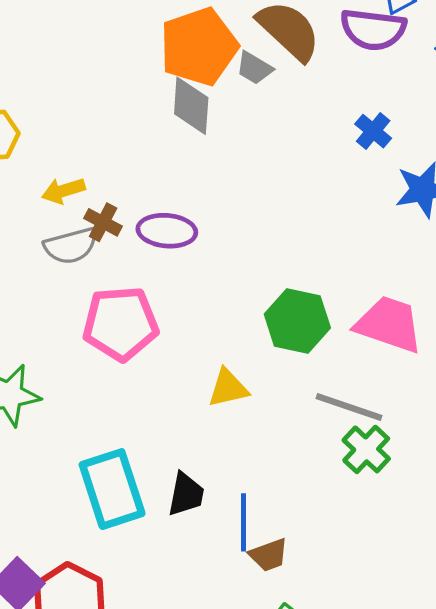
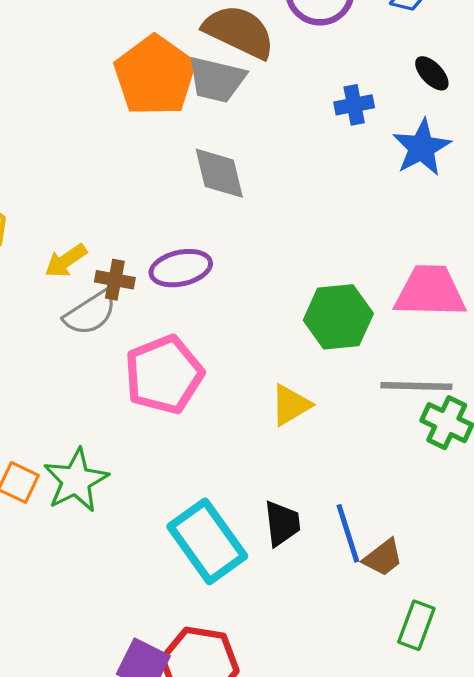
gray trapezoid: (254, 68) -> (217, 79), size x1.5
gray diamond: (191, 106) -> (219, 173), moved
blue cross: (373, 131) -> (354, 105), turned -33

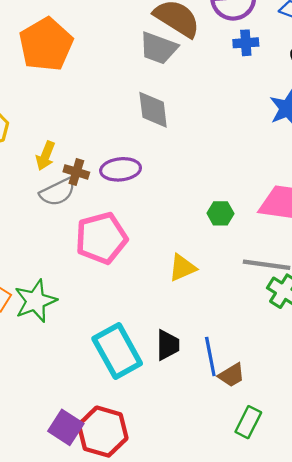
orange pentagon: (155, 76) -> (46, 44), moved
blue cross: (354, 105) -> (246, 43), moved
yellow arrow: (66, 261) -> (45, 156), turned -40
green hexagon: (338, 317) -> (220, 213), size x0.6

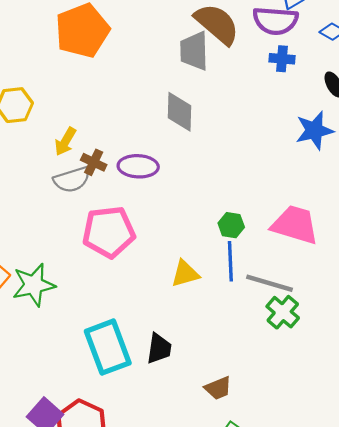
gray trapezoid: (158, 48) -> (194, 51), turned 60
blue line: (210, 356) -> (230, 261), moved

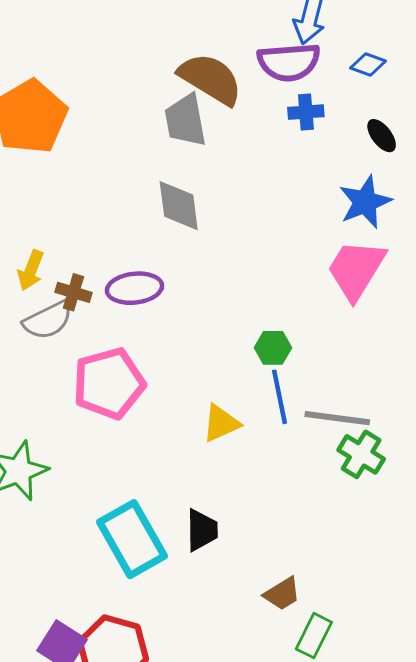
pink trapezoid: (295, 225) -> (356, 270), moved, turned -66
brown trapezoid: (218, 388) -> (282, 594), moved

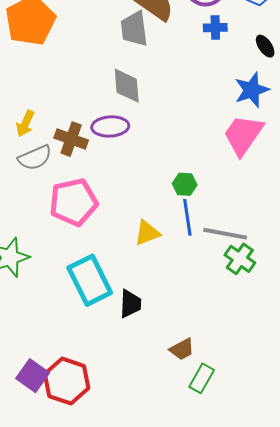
purple ellipse: (134, 288) -> (110, 126), moved
brown cross: (73, 292) -> (71, 139), moved, size x1.4
cyan rectangle: (132, 539) -> (90, 280), moved

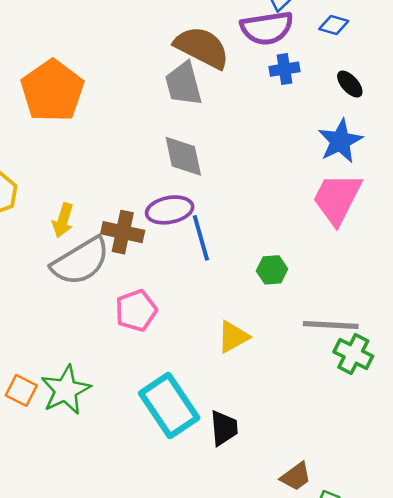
gray semicircle: (35, 158) -> (81, 261), size x1.4
pink pentagon: (73, 202) -> (136, 310), size x0.7
blue line: (187, 217) -> (201, 238), moved

